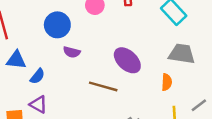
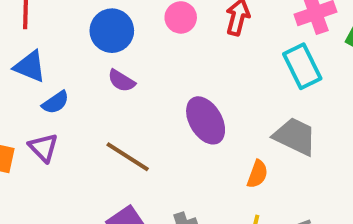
brown line: (103, 86) -> (128, 157), moved

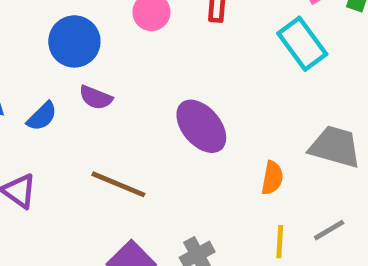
blue semicircle: (55, 102) -> (42, 116), moved
gray trapezoid: (295, 136) -> (335, 147), moved

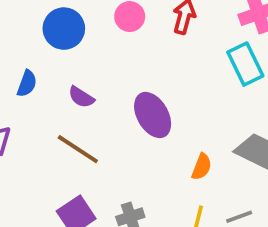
purple semicircle: (96, 98) -> (81, 97), moved
blue semicircle: (42, 116) -> (27, 84), turned -36

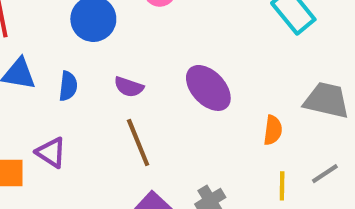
brown line: (78, 149) -> (138, 142), turned 48

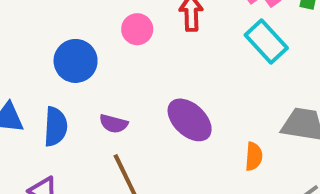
blue semicircle: (68, 86) -> (55, 127), size x1.4

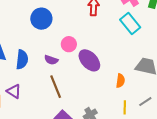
pink circle: (137, 29) -> (69, 44), moved
blue circle: (76, 61) -> (41, 19), moved

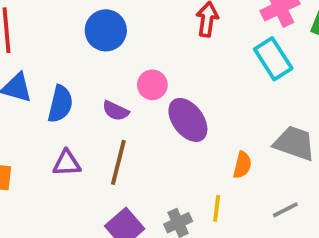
brown line: (56, 87) -> (118, 162), turned 30
purple triangle: (14, 91) -> (67, 163), moved, turned -42
yellow line: (125, 107) -> (217, 208), moved

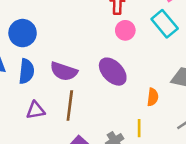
blue circle: (106, 30) -> (23, 33), moved
pink circle: (152, 85) -> (125, 30), moved
purple semicircle: (116, 111) -> (64, 71), size x1.5

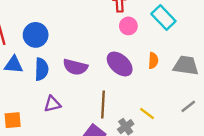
orange semicircle: (153, 97) -> (153, 61), moved
brown line: (70, 106) -> (103, 105), moved
yellow line: (139, 128) -> (147, 113), turned -49

